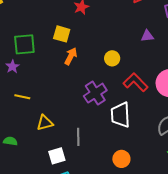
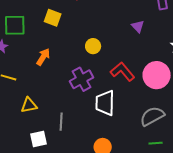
purple triangle: (147, 36) -> (138, 26), turned 48
orange arrow: (71, 56) -> (43, 57), moved
yellow circle: (112, 58) -> (93, 46), moved

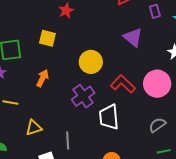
purple triangle: (138, 26) -> (133, 37), size x1.5
yellow circle: (93, 46) -> (91, 62), size x1.5
gray semicircle: (152, 116) -> (157, 125), size x0.7

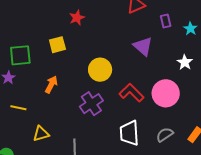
yellow square: (47, 38) -> (57, 45), turned -30
white trapezoid: (109, 117) -> (129, 133), moved

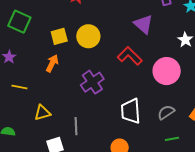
yellow square: (57, 45) -> (59, 36), moved
green square: (20, 55) -> (19, 22), moved, turned 30
yellow circle: (100, 70) -> (88, 36), moved
red L-shape: (131, 93) -> (130, 56), moved

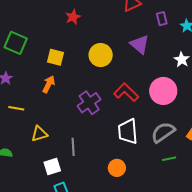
yellow square: (59, 36) -> (56, 57), turned 30
yellow circle: (88, 36) -> (101, 55), moved
red L-shape: (130, 56) -> (126, 92), moved
gray semicircle: (166, 112) -> (163, 132), size x1.4

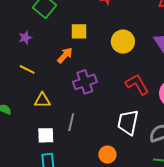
yellow square: (56, 57) -> (79, 31), turned -30
purple cross: (89, 103) -> (85, 82), moved

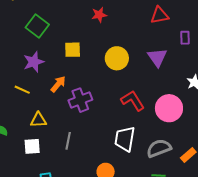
purple star: (25, 38) -> (34, 62), moved, size x1.5
orange arrow: (65, 55) -> (58, 84), moved
white square: (46, 135) -> (32, 146), moved

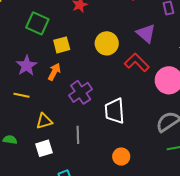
green square: (37, 26) -> (37, 23), moved
orange arrow: (58, 84) -> (54, 72), moved
red L-shape: (133, 101) -> (137, 62), moved
white trapezoid: (125, 139) -> (115, 111), moved

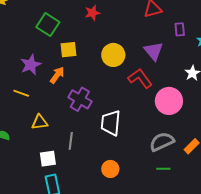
purple cross: (81, 92) -> (80, 99), turned -35
white square: (44, 148) -> (48, 159), moved

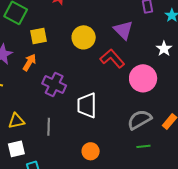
yellow triangle: (40, 122) -> (16, 121), moved
white square: (48, 159) -> (16, 149), moved

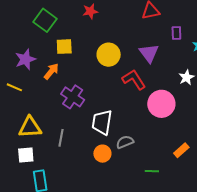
gray semicircle: (139, 120) -> (125, 142), moved, size x0.7
yellow triangle: (16, 121) -> (30, 127), size x1.4
orange circle: (91, 151) -> (102, 154), moved

